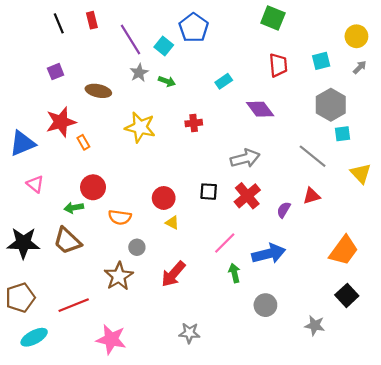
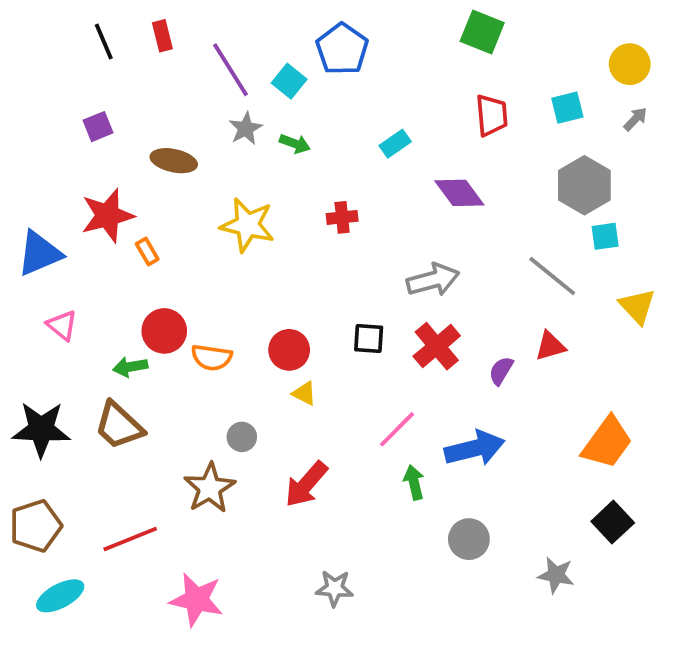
orange semicircle: (120, 217) -> (212, 357), moved

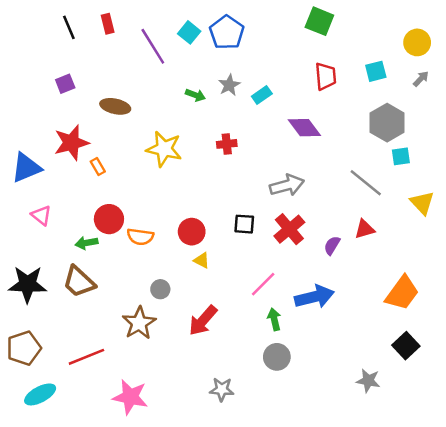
cyan square: (289, 81) -> (189, 32), moved
gray star: (246, 128) -> (229, 85), moved
gray circle: (469, 539) -> (277, 357), moved

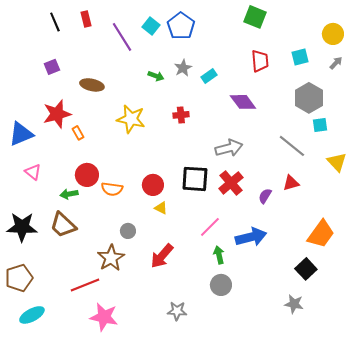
black square: (244, 224) -> (195, 179), size x1.6
black square: (406, 346) -> (306, 269), moved
red line: (86, 357) -> (85, 285), moved

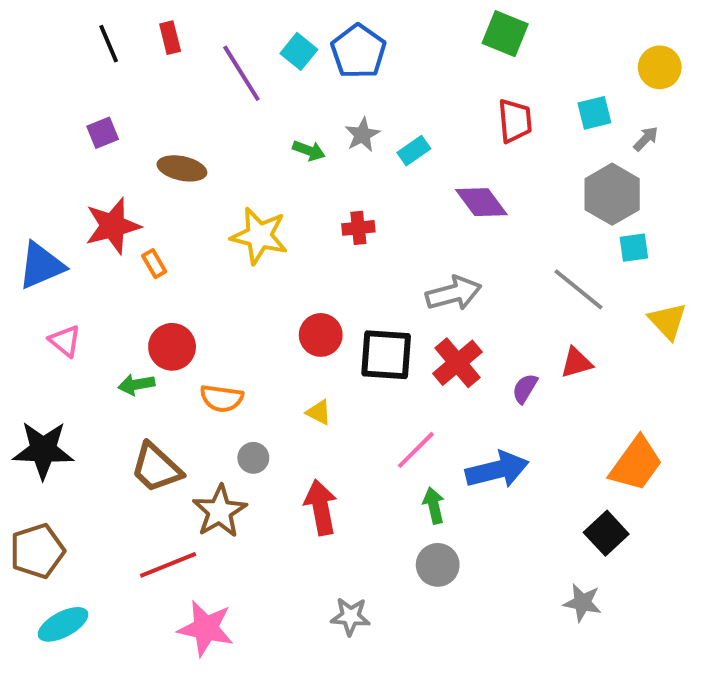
gray arrow: (336, 63) -> (646, 139), moved
red circle: (153, 185) -> (321, 335), moved
orange semicircle: (112, 189) -> (222, 398), moved
brown trapezoid: (63, 225) -> (156, 468), moved
red arrow: (162, 256) -> (321, 507), turned 128

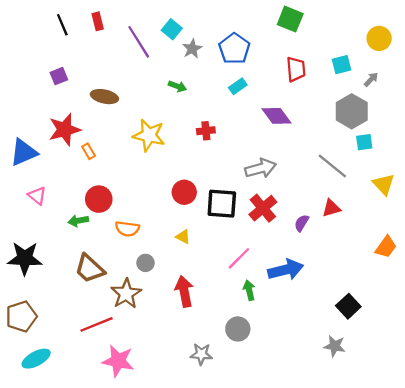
blue pentagon: (358, 51) -> (234, 49), moved
gray star: (362, 135) -> (192, 49), moved
orange trapezoid: (636, 464) -> (386, 247), moved, size x0.7
gray circle: (438, 565) -> (238, 329), moved

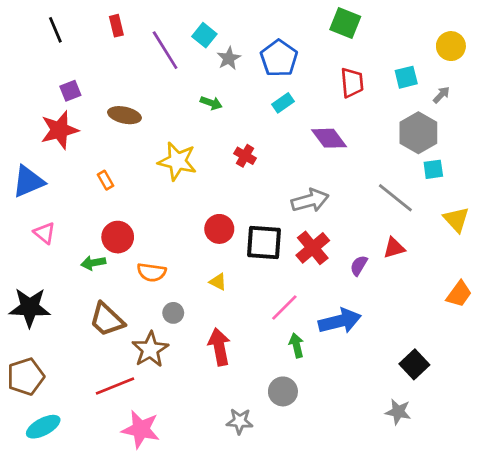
black line: (62, 25) -> (55, 30), moved
red star: (65, 130) -> (59, 130), moved
red cross: (206, 131) -> (245, 156), turned 36

